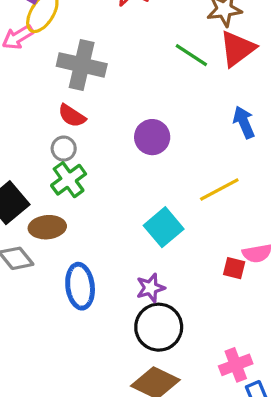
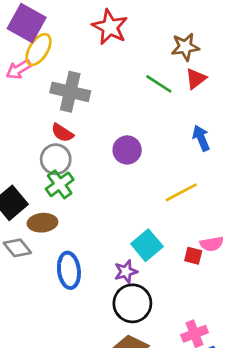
red triangle: (237, 49) -> (196, 79), size x0.7
gray circle: (64, 149) -> (56, 159), size x1.5
cyan square: (164, 227) -> (147, 245), moved

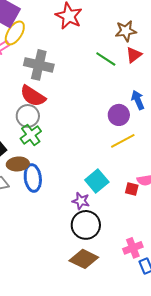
red semicircle: (62, 133) -> (33, 96), size x1.5
purple circle: (127, 150) -> (119, 115), moved
blue ellipse: (69, 270) -> (33, 178), moved
purple star: (126, 272) -> (81, 201), turned 30

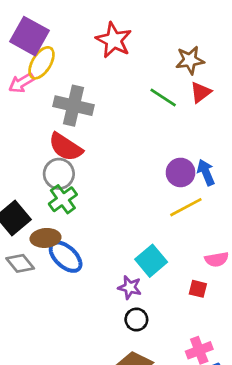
blue arrow: (138, 100) -> (206, 172), moved
blue ellipse: (33, 178) -> (66, 257), turned -40
red square: (132, 189) -> (198, 289), moved
black circle: (86, 225) -> (136, 320), size x0.6

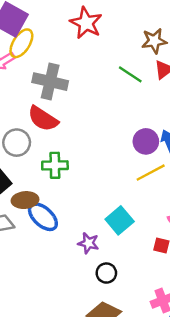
gray circle: (59, 174) -> (17, 143), moved
green cross: (63, 199) -> (55, 165), moved, turned 35
purple star: (130, 287) -> (88, 243), moved

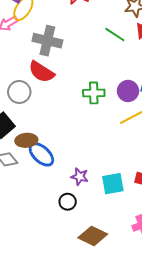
green cross: (55, 165) -> (94, 93), moved
cyan square: (120, 220) -> (113, 184), moved, turned 30
black circle: (106, 273) -> (68, 202), moved

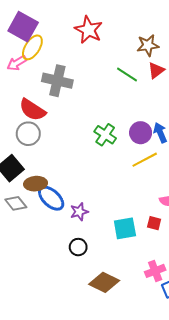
red semicircle: (41, 72) -> (32, 110), moved
green cross: (94, 93) -> (105, 135), turned 35
purple star: (80, 177) -> (79, 212), moved, turned -30

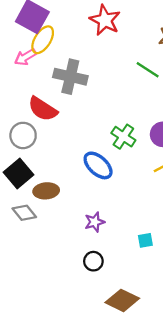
gray circle: (28, 134) -> (23, 135), moved
blue ellipse: (51, 198) -> (98, 165), moved
cyan square: (125, 228) -> (145, 240), size x0.6

